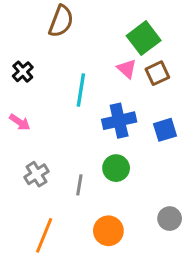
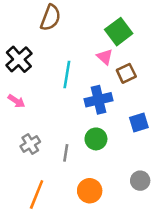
black cross: (23, 72) -> (19, 59), size x1.5
brown square: (157, 73) -> (126, 73), moved
blue square: (165, 130) -> (139, 123), moved

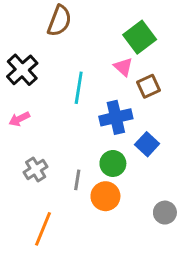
pink arrow: (16, 101) -> (19, 119), turned 120
blue square: (139, 123) -> (147, 144), moved, turned -30
orange circle: (90, 191) -> (105, 196), moved

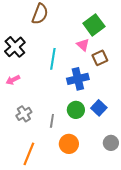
blue square: (147, 144) -> (99, 108), moved
orange circle: (105, 196) -> (69, 144), moved

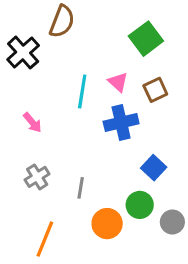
pink triangle: (83, 45) -> (118, 82), moved
black cross: (15, 47) -> (23, 53), moved
pink arrow: (13, 80) -> (32, 123), moved, turned -104
green circle: (76, 110) -> (140, 205), moved

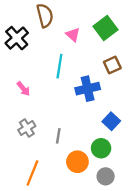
brown semicircle: (62, 21) -> (45, 16), turned -35
pink triangle: (118, 82) -> (73, 35), moved
gray circle: (172, 222) -> (106, 176), moved

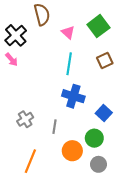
cyan line: (59, 66) -> (69, 64), moved
pink arrow: (23, 89) -> (12, 60), moved
blue cross: (88, 89) -> (73, 96), moved, turned 30

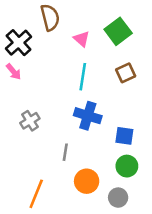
blue square: (104, 113) -> (124, 136), turned -35
gray cross: (25, 119) -> (30, 121), moved
green circle: (94, 138) -> (127, 166), moved

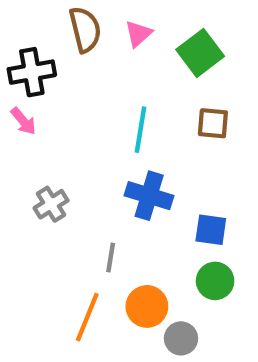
pink triangle: (82, 39) -> (138, 34), moved, turned 36
black cross: (19, 43) -> (32, 72), turned 32
brown square: (126, 73) -> (213, 123), turned 30
orange line: (36, 194) -> (87, 317), moved
gray circle: (118, 198) -> (181, 338), moved

